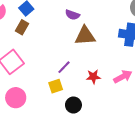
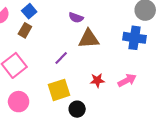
purple line: (64, 67) -> (61, 58), moved
yellow square: (56, 86) -> (59, 90), size x1.5

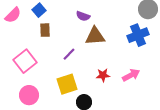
brown rectangle: (25, 30) -> (45, 30), moved, turned -32
blue cross: (135, 38) -> (138, 35), turned -30

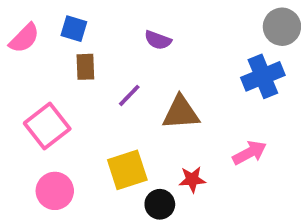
blue square: (39, 10) -> (74, 29), turned -32
brown triangle: (95, 36) -> (181, 113), moved
purple line: (69, 54) -> (129, 95), moved
red star: (103, 75) -> (192, 179), moved

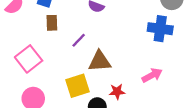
blue cross: (263, 76) -> (160, 29), turned 30
brown triangle: (181, 113) -> (100, 61), moved

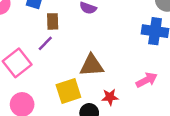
brown rectangle: (52, 23) -> (53, 21), moved
purple line: (79, 40) -> (45, 43), moved

